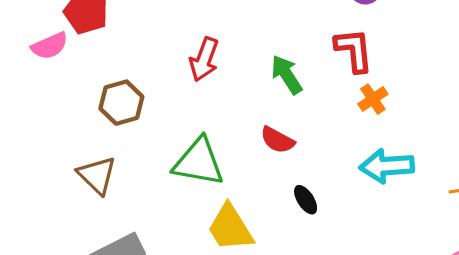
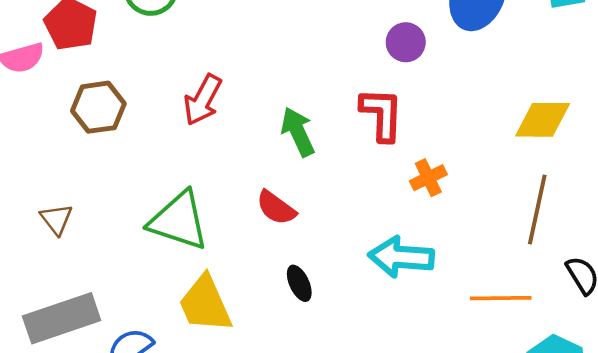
orange cross: (373, 99) -> (428, 178), moved
brown hexagon: (121, 103) -> (98, 107), moved
brown triangle: (97, 175) -> (56, 219), size x0.7

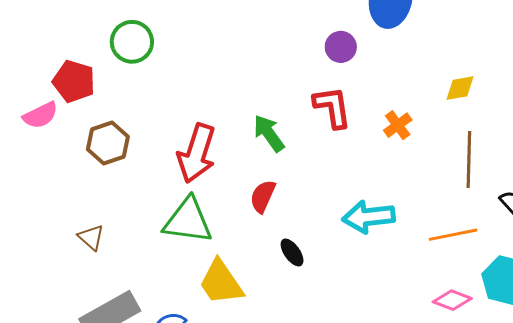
red arrow: (203, 100) -> (197, 153), moved, size x1.4
yellow diamond: (543, 120) -> (460, 88), size x0.7
orange cross: (428, 178) -> (398, 125), moved
red semicircle: (276, 208) -> (263, 196), turned 88

